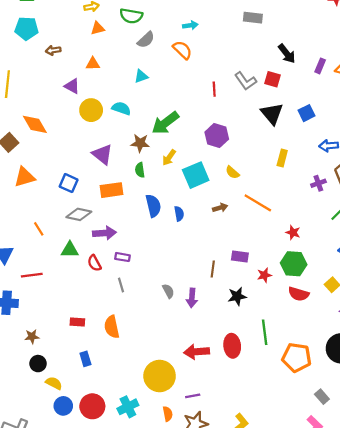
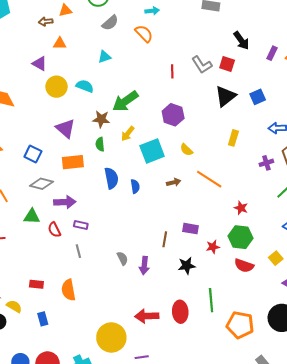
brown arrow: (53, 50) -> (46, 22), moved
black triangle: (272, 114) -> (225, 96), turned 30
yellow semicircle: (54, 383) -> (14, 306), moved

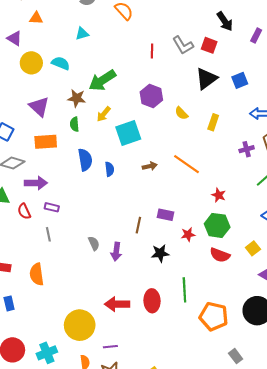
yellow semicircle: (186, 150) -> (181, 113), moved

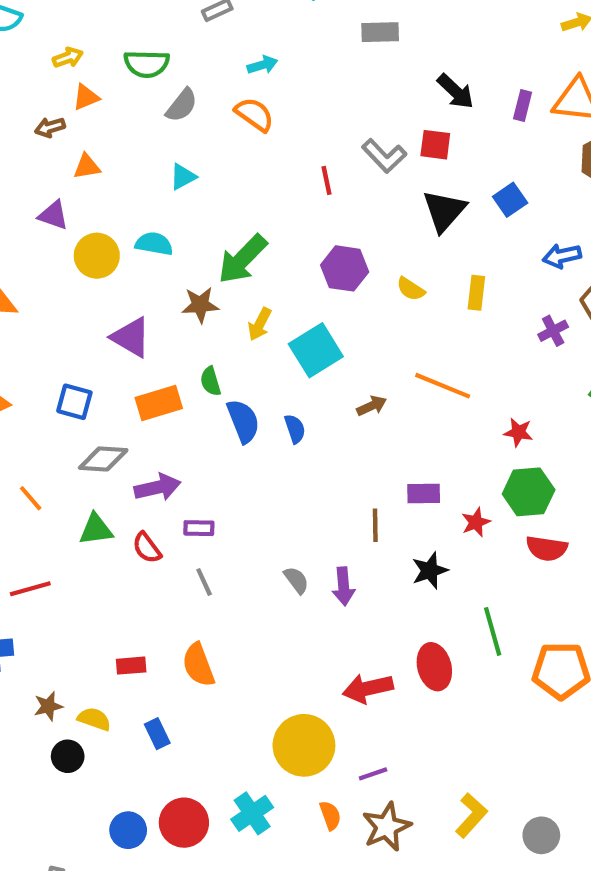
green semicircle: (74, 124) -> (211, 381), moved

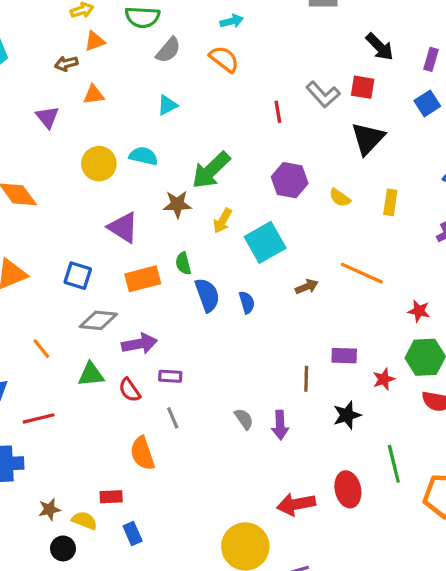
blue square: (510, 200) -> (427, 103), moved
purple triangle: (53, 215) -> (47, 117), moved, turned 30
orange semicircle: (198, 665) -> (142, 453), moved
red rectangle: (131, 666) -> (111, 497), moved

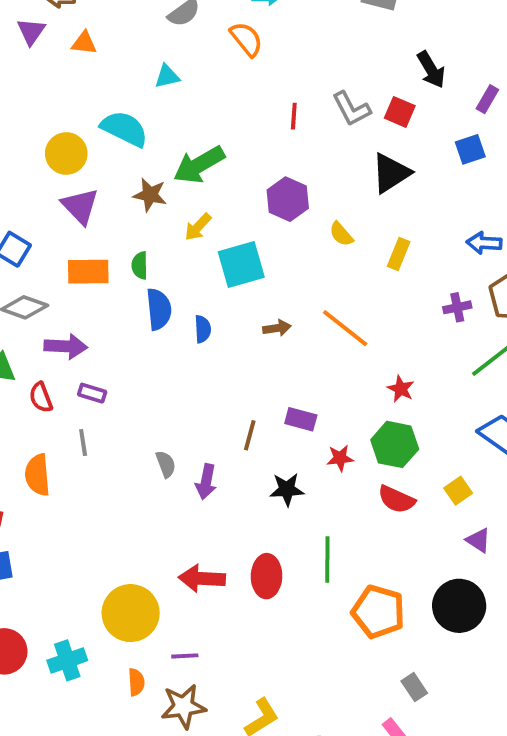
purple triangle: (47, 117) -> (31, 31), moved
cyan semicircle: (143, 156) -> (124, 129), size x1.4
yellow circle: (99, 164) -> (66, 153), moved

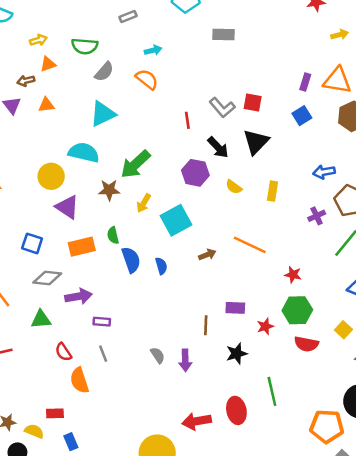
black arrow: (431, 70) -> (218, 147), moved
cyan triangle: (167, 76) -> (103, 114), size x1.6
red semicircle: (41, 397) -> (63, 352), moved
orange pentagon: (378, 612) -> (327, 426), moved

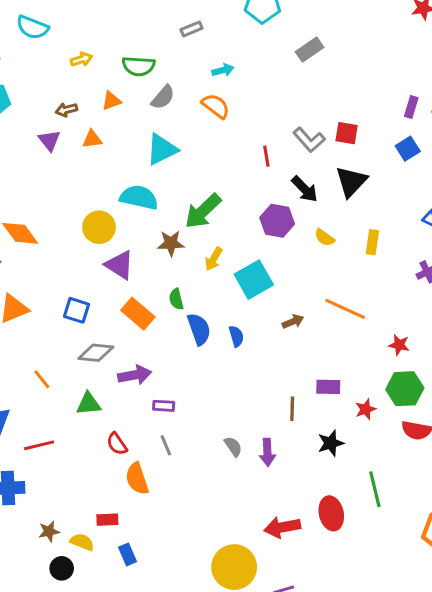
gray rectangle: (223, 34) -> (310, 50), turned -35
orange triangle: (48, 64) -> (111, 101), moved
orange rectangle: (82, 247) -> (138, 314), turned 55

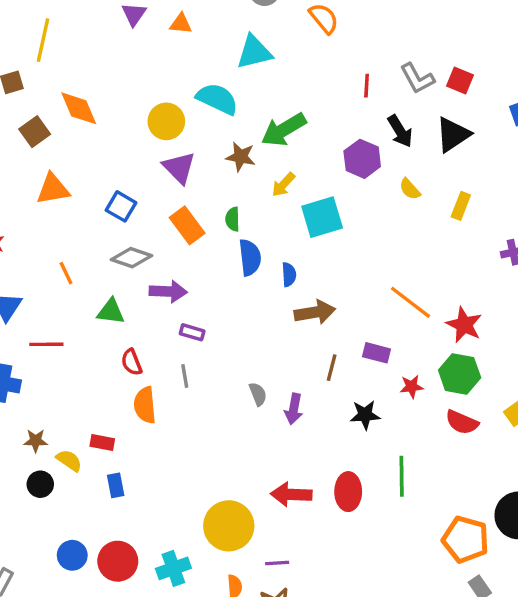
orange line: (345, 309) -> (410, 302), moved
brown arrow: (293, 322) -> (315, 312), moved, size x1.6
red star: (399, 345) -> (464, 325), size x1.5

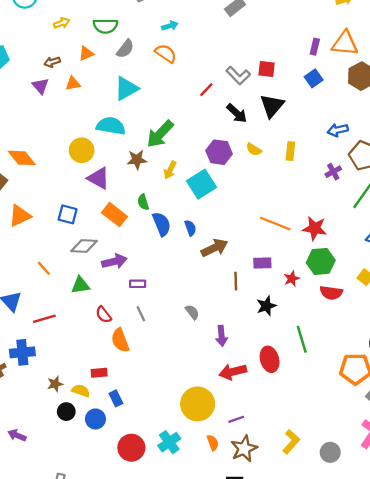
red line: (367, 86) -> (206, 90), turned 56
purple hexagon: (362, 159) -> (219, 152), moved
purple arrow: (294, 409) -> (222, 336), moved
blue circle: (72, 555) -> (95, 419), moved

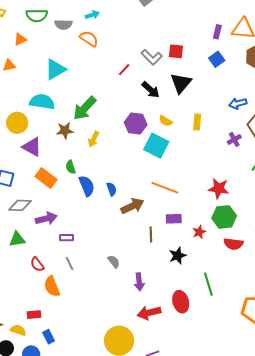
gray semicircle: (125, 49) -> (63, 24), moved, turned 54
cyan square: (201, 184) -> (156, 146), moved, turned -30
orange line: (275, 224) -> (165, 188), moved

